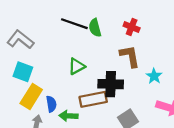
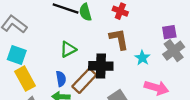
yellow rectangle: (31, 96) -> (25, 79), turned -60
brown rectangle: (93, 99) -> (84, 81), turned -35
blue semicircle: (51, 104) -> (61, 79), moved

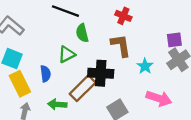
green semicircle: (85, 12) -> (82, 33), moved
blue semicircle: (61, 79) -> (46, 74), moved

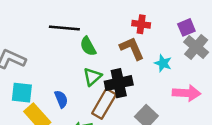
red cross: (123, 16) -> (141, 24), moved
green triangle: (67, 54) -> (92, 77), moved

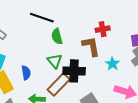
red cross: (141, 24) -> (103, 29), turned -32
green triangle: (92, 77) -> (55, 61), turned -42

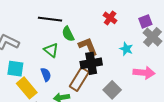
red cross: (103, 29) -> (110, 18), turned -32
brown L-shape: (91, 46) -> (88, 47), moved
green triangle: (55, 61) -> (51, 50), moved

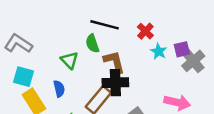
black line: (50, 19) -> (105, 25), moved
purple square: (145, 21) -> (182, 49), moved
cyan star: (126, 49) -> (159, 51), moved

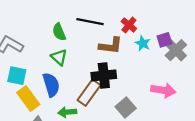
green semicircle: (92, 43) -> (59, 32), moved
brown L-shape: (114, 62) -> (111, 46), moved, turned 115
blue semicircle: (59, 89) -> (51, 85), size x1.5

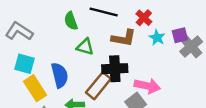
green triangle: (59, 57) -> (85, 47), moved, turned -30
pink arrow: (163, 90) -> (147, 86), moved

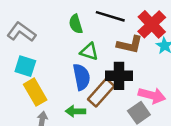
red cross: (144, 18) -> (152, 24), size x1.6
blue semicircle: (60, 75) -> (82, 77), moved

